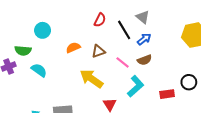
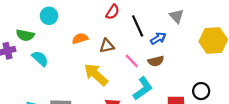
gray triangle: (143, 17) -> (177, 16), moved

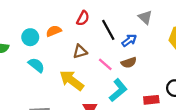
cyan circle: (49, 16) -> (30, 37), moved
orange semicircle: (80, 38) -> (54, 31), moved
cyan semicircle: (40, 59) -> (36, 65), moved

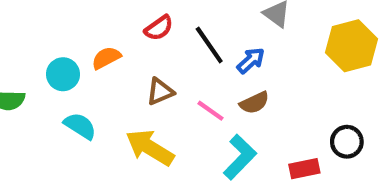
red semicircle: (83, 18) -> (159, 28), turned 32

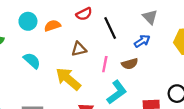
blue arrow: (251, 61) -> (142, 41), moved
cyan circle: (63, 74) -> (28, 21), moved
pink line: (210, 111) -> (105, 64), turned 56

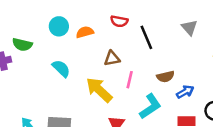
red semicircle: (84, 14) -> (119, 21), turned 35
blue arrow: (142, 41) -> (185, 92), moved
pink line: (105, 64) -> (130, 80), moved

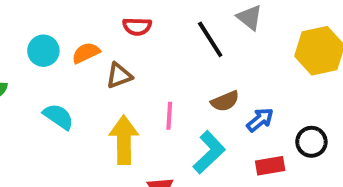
black line: (146, 37) -> (210, 39), moved
brown triangle: (112, 58) -> (119, 76), moved
yellow arrow: (99, 90) -> (124, 140), turned 56

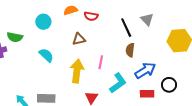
orange semicircle: (86, 53) -> (71, 10), moved
brown semicircle: (225, 101) -> (130, 50), moved, turned 112
blue arrow: (260, 120) -> (145, 71), size x1.5

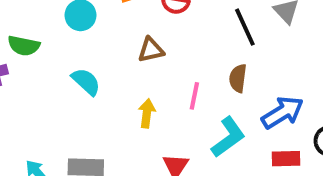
brown semicircle: (130, 50) -> (238, 78), moved
yellow arrow: (77, 71) -> (147, 113), size x0.6

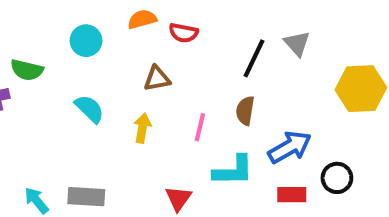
black line: (245, 27) -> (254, 58), turned 48
yellow arrow: (147, 113) -> (142, 128), moved
cyan L-shape: (228, 137) -> (233, 171), turned 33

